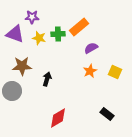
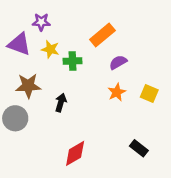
green cross: (58, 34) -> (72, 61), moved

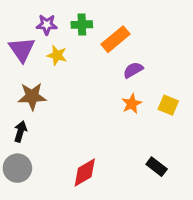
purple triangle: (19, 44) -> (22, 49), turned 35
green cross: (72, 61) -> (82, 25), moved
black arrow: (61, 103) -> (20, 131), moved
gray circle: (15, 118) -> (17, 168), moved

